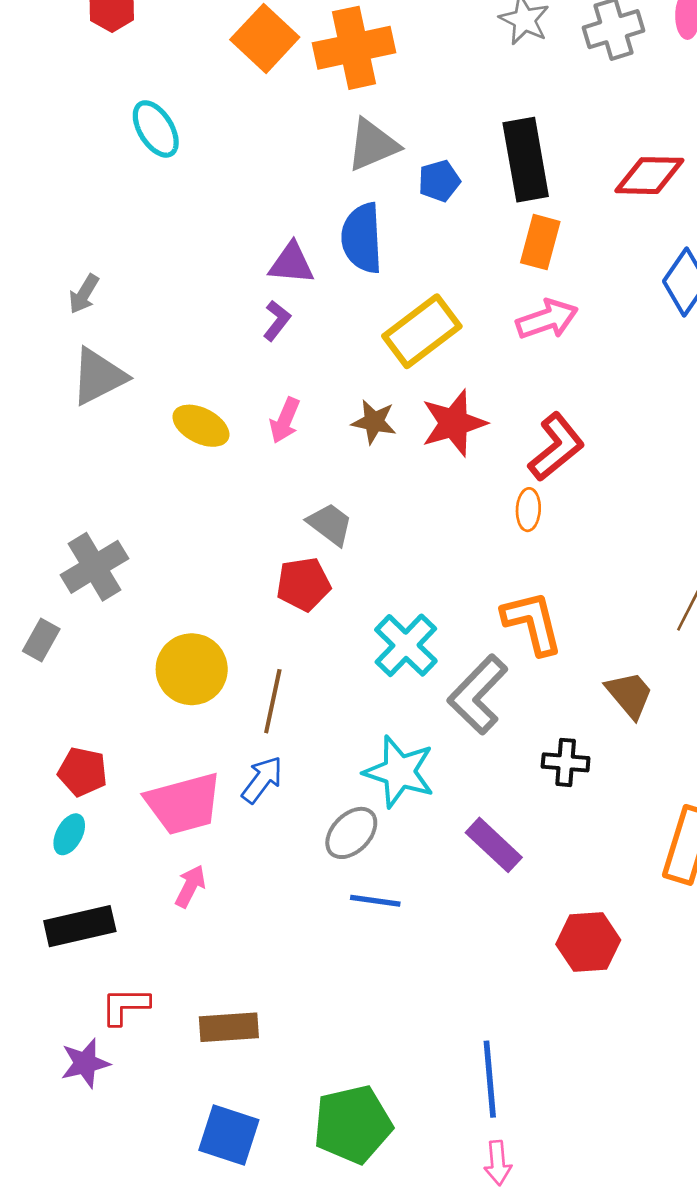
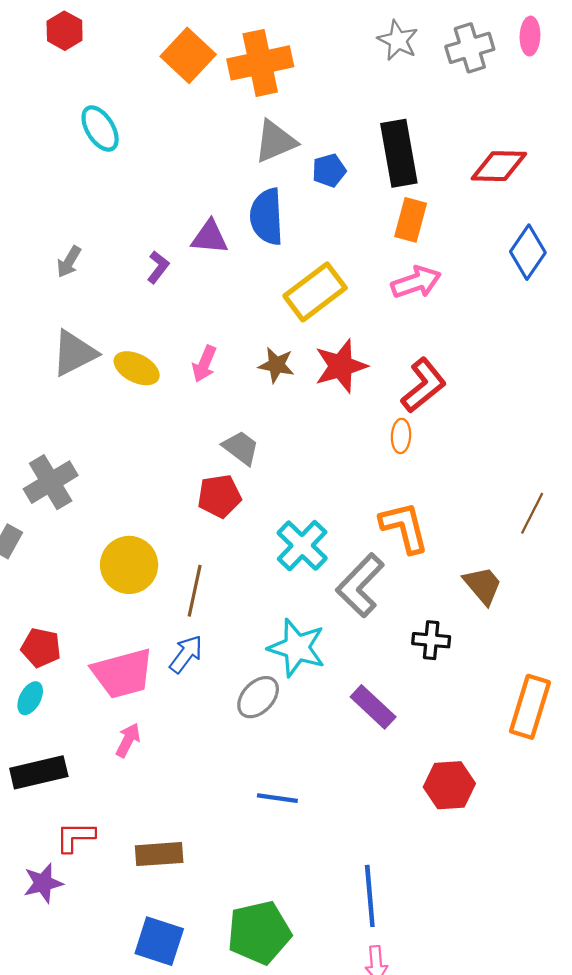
gray arrow: (84, 294) -> (69, 262), moved
purple L-shape: (277, 321) -> (158, 267), moved
gray triangle: (98, 376) -> (74, 353), moved
blue line: (375, 901) -> (277, 798), moved

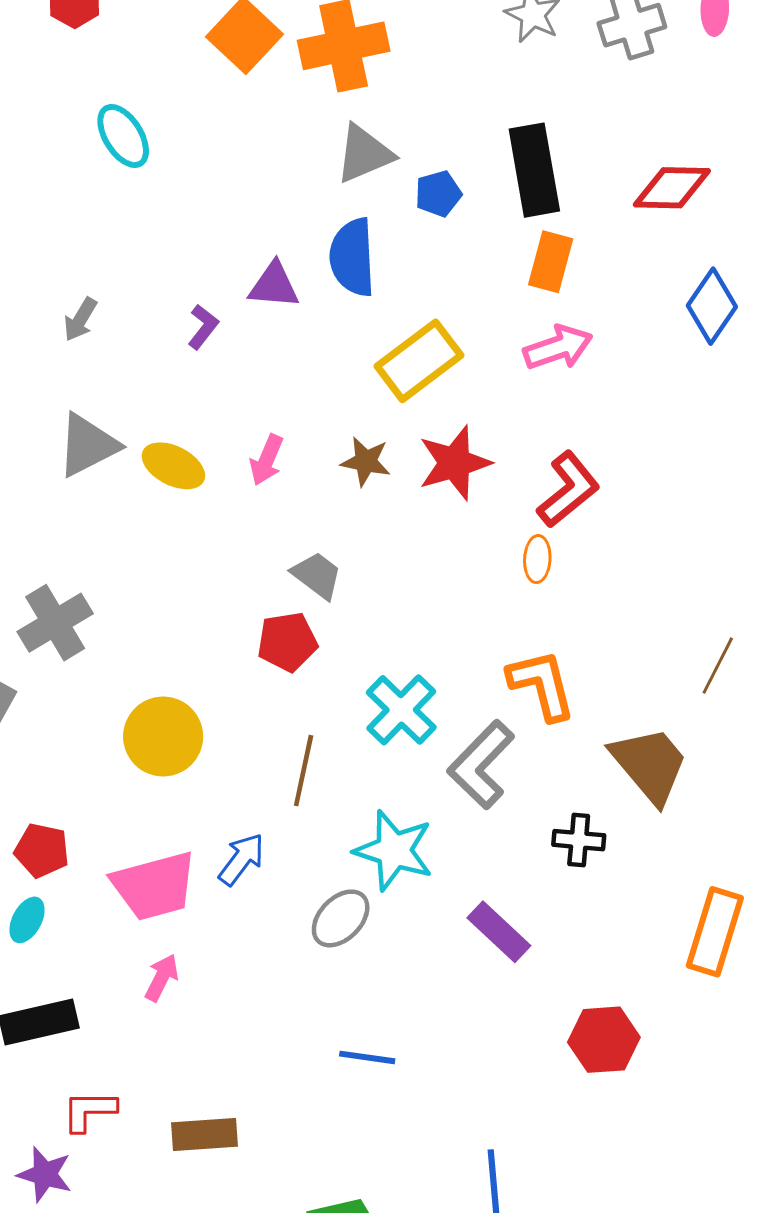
brown trapezoid: (483, 585) -> (650, 765), size x1.5
brown line: (195, 591) -> (304, 771), moved
purple star: (43, 883) -> (45, 1174), turned 30

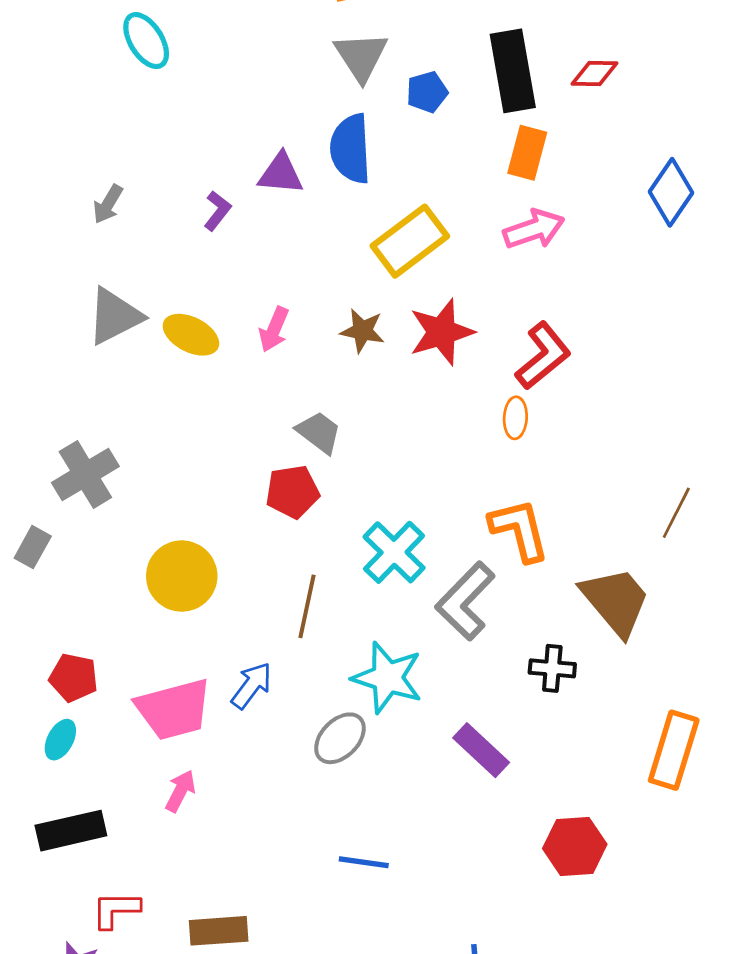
gray triangle: (364, 154) -> (361, 56), turned -40
red diamond: (672, 188) -> (595, 74), moved, size x0.7

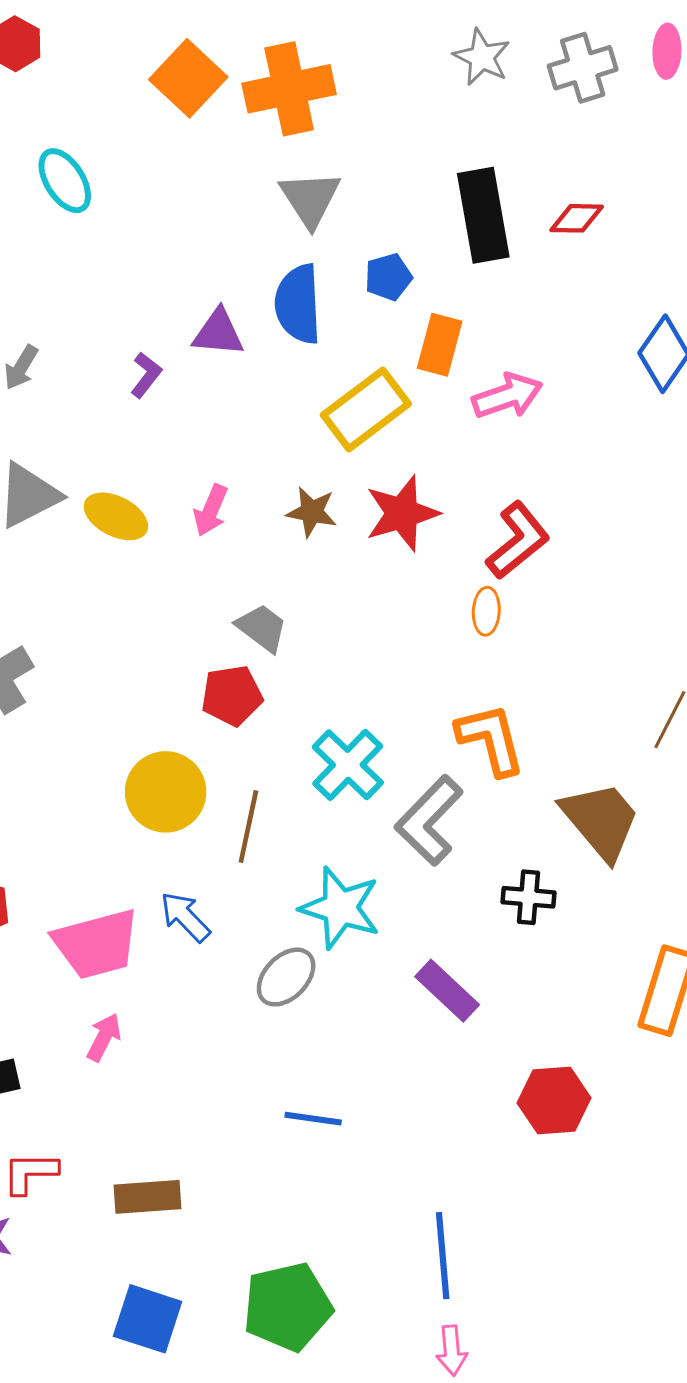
blue pentagon: (427, 92) -> (388, 277), moved
orange rectangle: (527, 153) -> (440, 345), moved
yellow circle: (182, 576) -> (166, 792), moved
blue arrow: (252, 686) -> (185, 917), turned -81

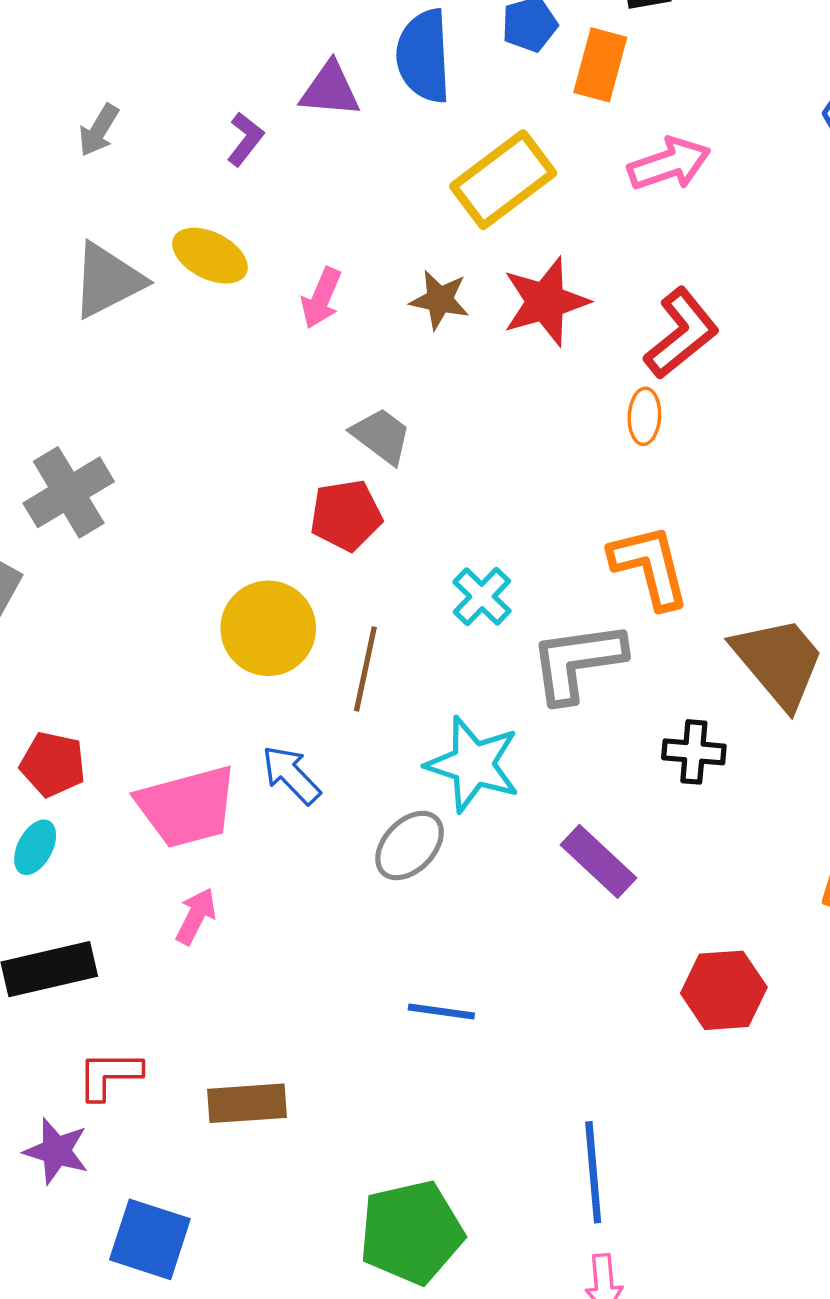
orange rectangle: (440, 345) -> (600, 65), moved
yellow ellipse: (116, 516) -> (210, 256), moved
cyan cross: (348, 765) -> (482, 596), size x0.7
gray L-shape: (429, 820) -> (577, 662), turned 38
blue square: (148, 1319) -> (150, 1239), moved

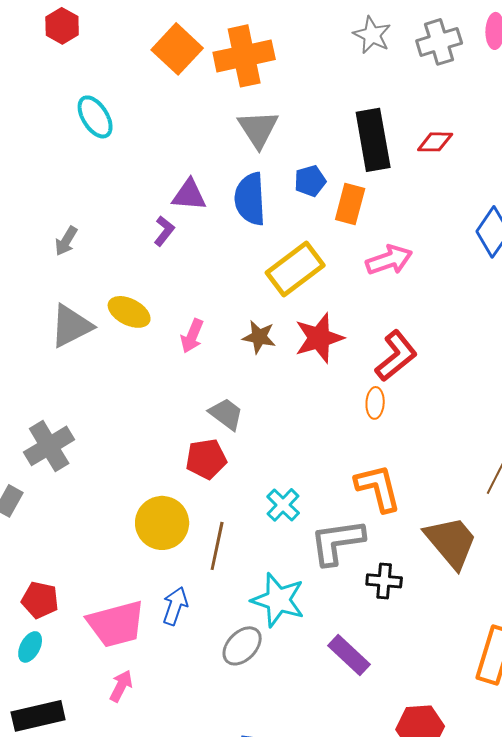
purple triangle: (330, 90) -> (189, 195), moved
purple L-shape: (245, 139) -> (164, 231), moved
black cross: (694, 752) -> (384, 581), moved
blue arrow: (291, 775) -> (175, 606), turned 63

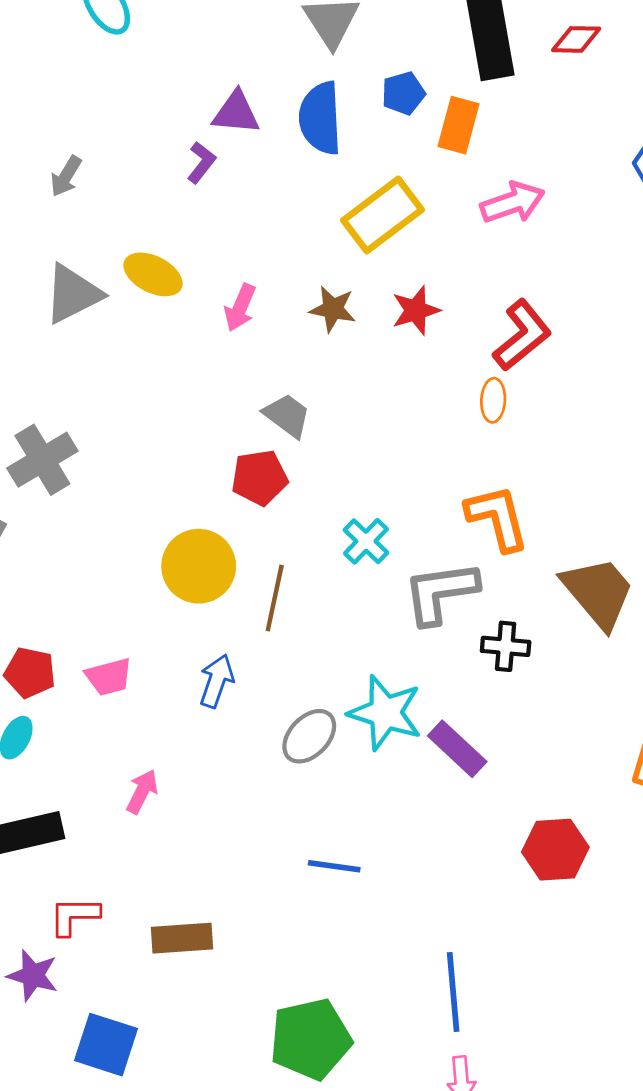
red star: (319, 338) -> (416, 310), size x0.7
cyan star: (278, 600) -> (385, 713), moved
pink trapezoid: (116, 624) -> (109, 677), moved, size x0.6

